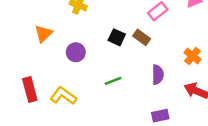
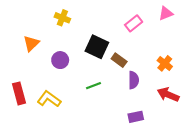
black square: (117, 37) -> (97, 47), size x1.5
brown rectangle: (142, 37) -> (119, 60), moved

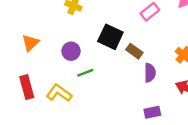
orange triangle: (31, 43) -> (30, 43), moved
green line: (94, 86) -> (85, 73), moved

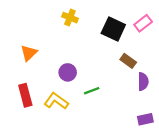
black square: (110, 37) -> (113, 29), moved
purple circle: (71, 51) -> (68, 72), moved
green line: (85, 73) -> (92, 91), moved

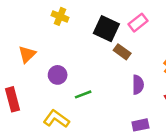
orange triangle: (29, 53) -> (27, 54), moved
brown rectangle: (128, 61) -> (122, 52), moved
yellow L-shape: (56, 101) -> (56, 119), moved

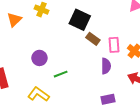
pink rectangle: (138, 23) -> (114, 45), moved, turned -56
orange triangle: (27, 54) -> (14, 20), moved

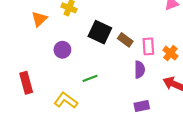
black square: (80, 20) -> (100, 32), moved
purple circle: (39, 58) -> (62, 50), moved

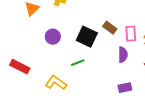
black square: (100, 32) -> (87, 37), moved
red rectangle: (26, 83) -> (20, 67), turned -48

